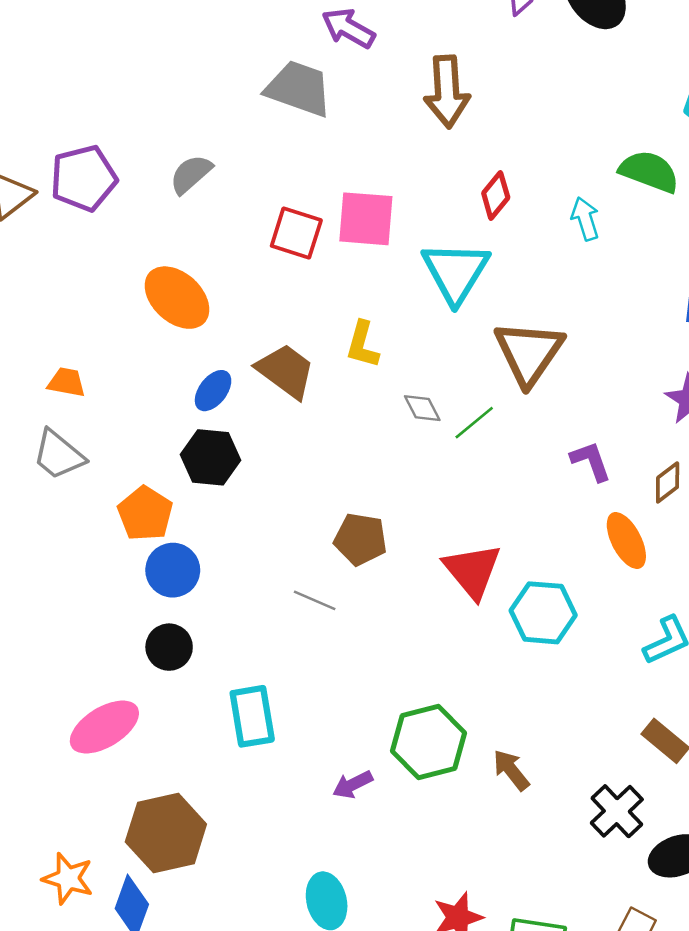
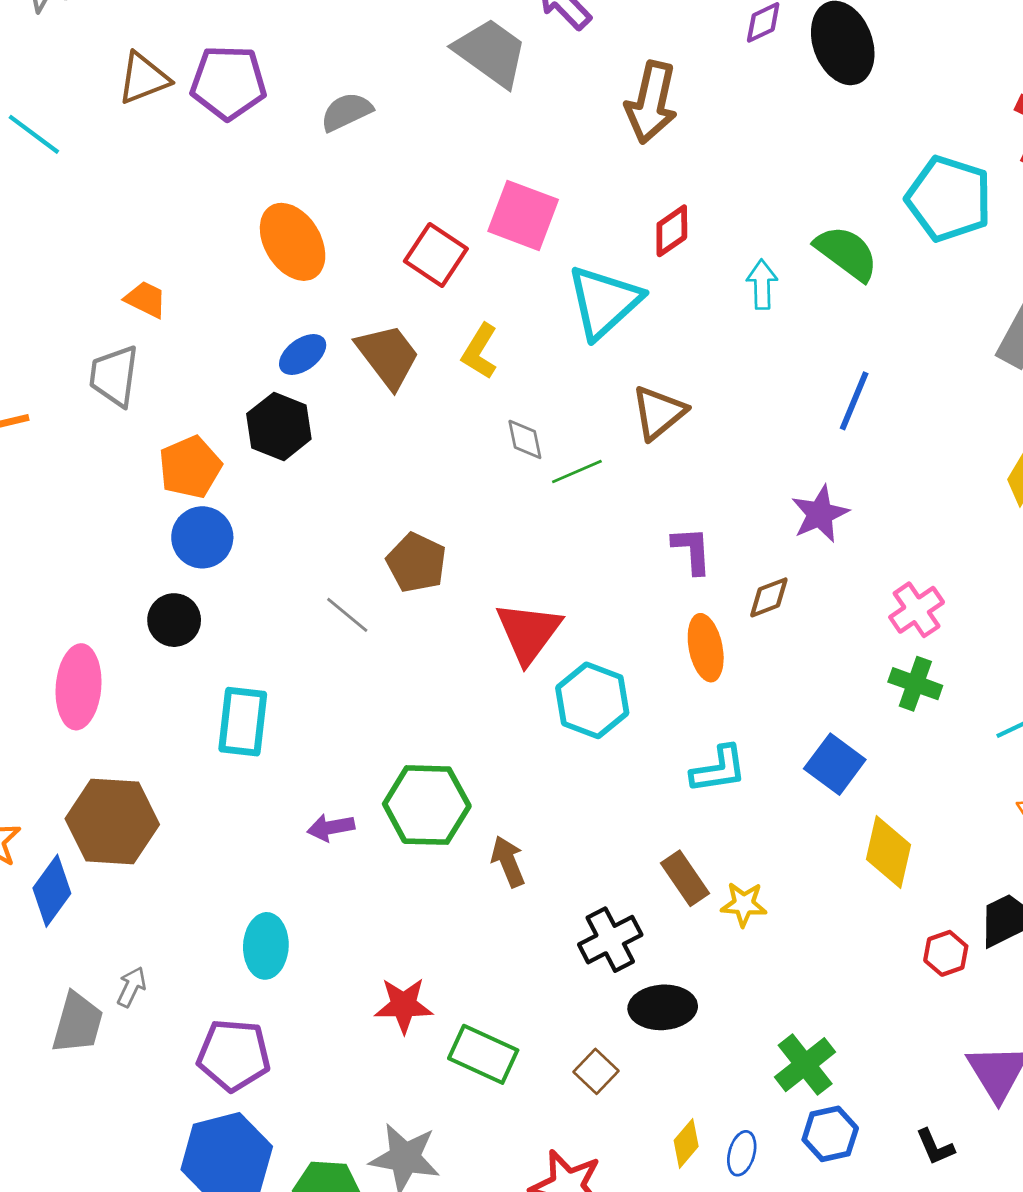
red square: (296, 233) -> (436, 255), moved
brown triangle: (529, 353) -> (659, 413), size x0.7
gray trapezoid: (59, 455) -> (114, 376), turned 42
pink ellipse: (104, 727) -> (79, 687), turned -70

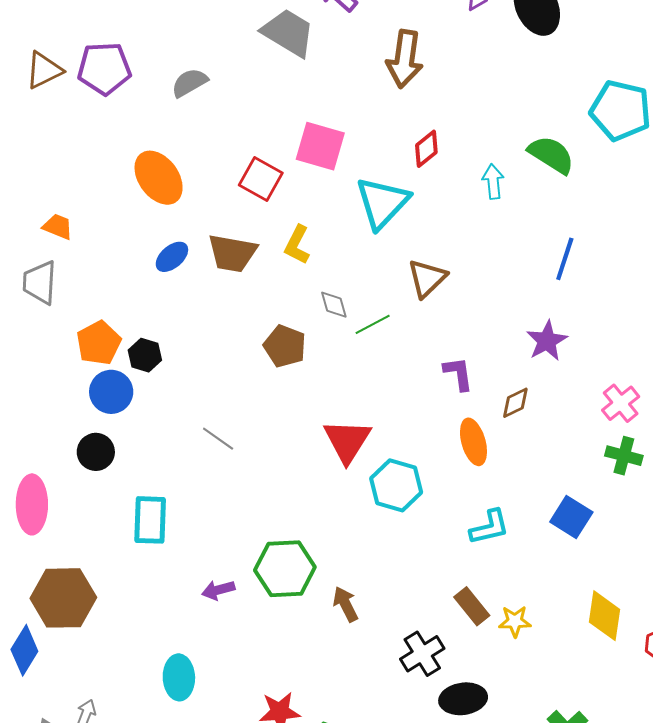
brown trapezoid: (388, 356) -> (232, 253), turned 142
black hexagon: (279, 426) -> (145, 355), moved, size x0.7
brown pentagon: (416, 563) -> (285, 346), moved
yellow diamond: (888, 852) -> (604, 616), moved

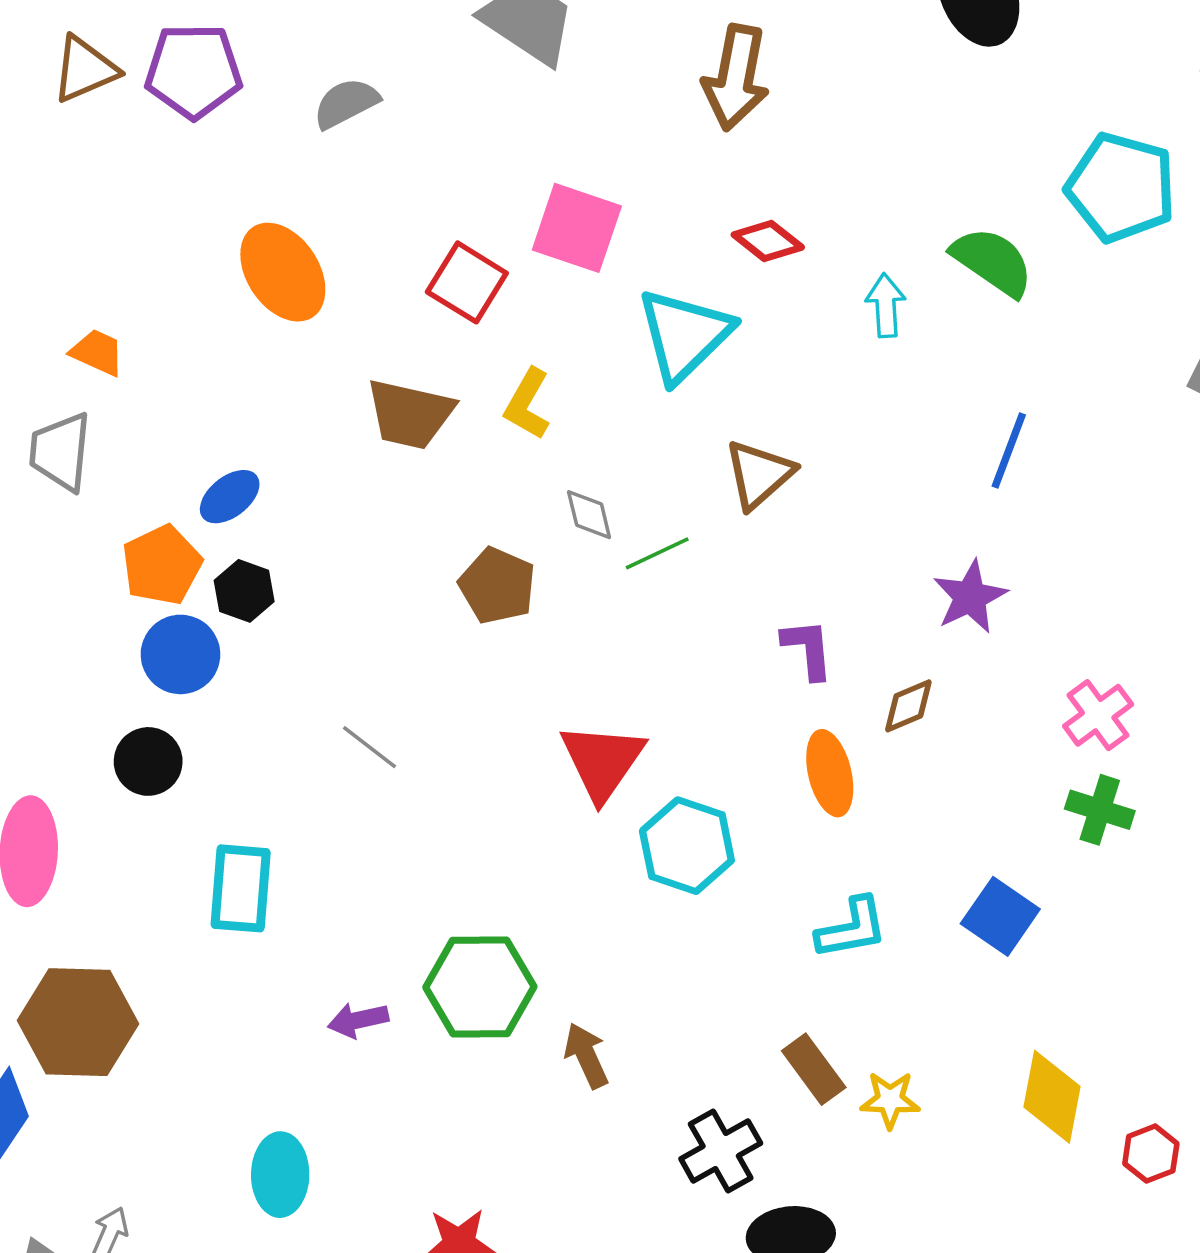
red diamond: (426, 149) -> (768, 241), turned 75
blue ellipse: (172, 257) -> (230, 497), moved

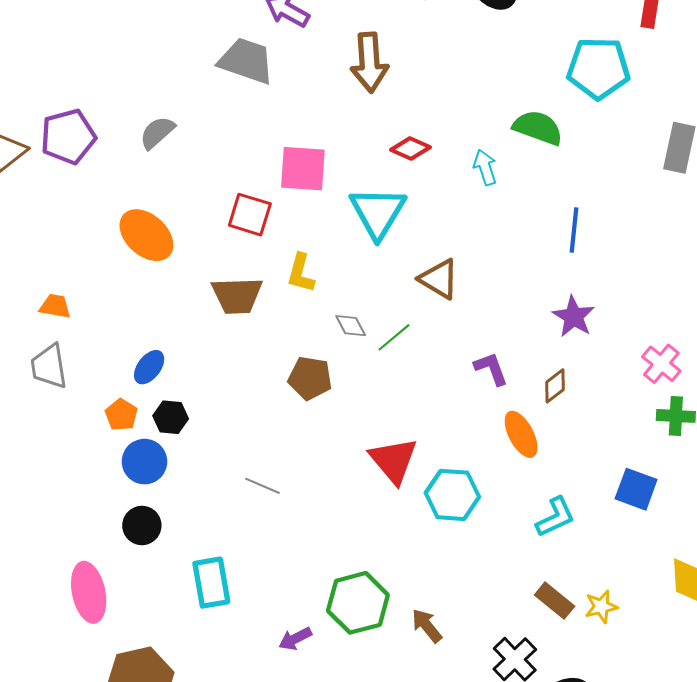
brown triangle: (759, 474) -> (439, 279), turned -33
orange pentagon: (162, 565) -> (121, 415), size x0.7

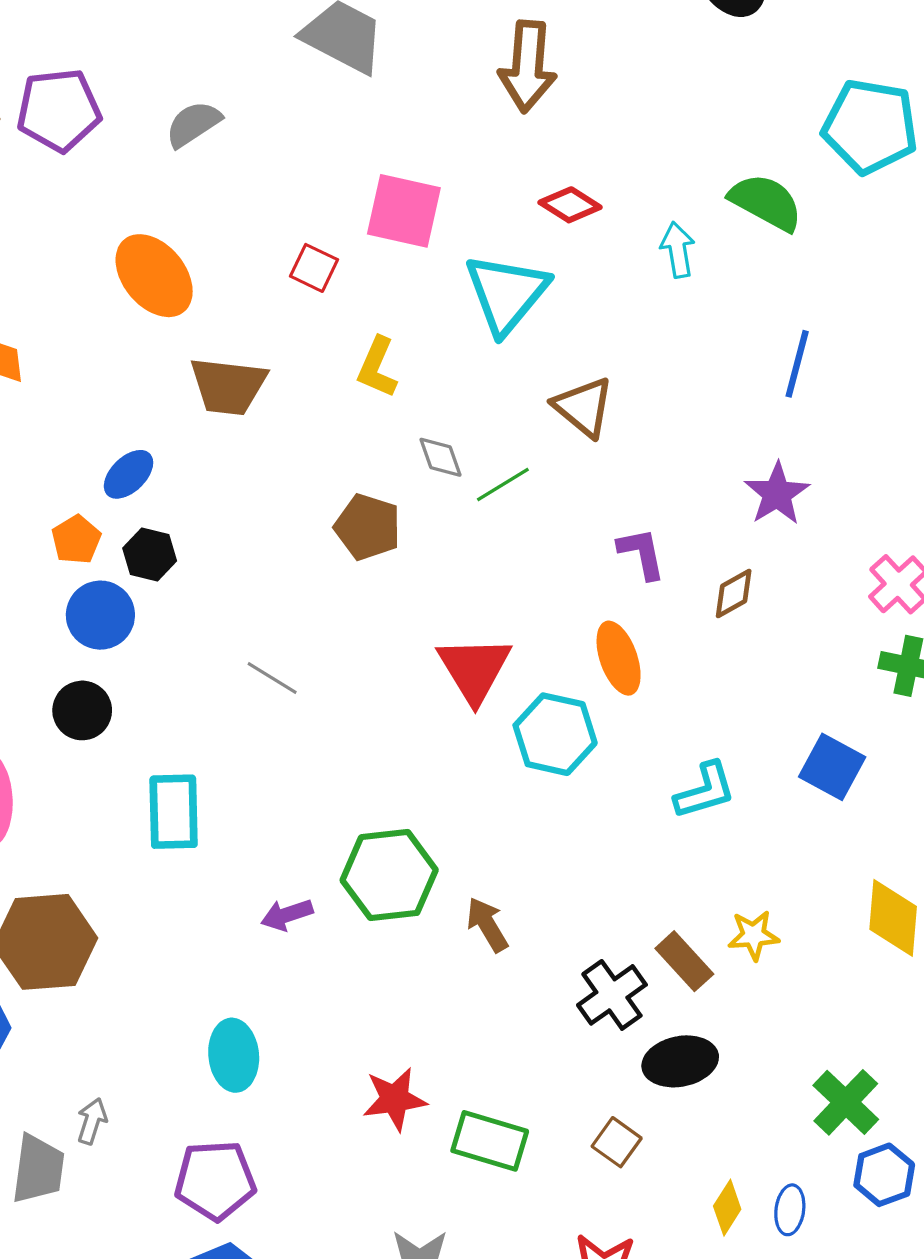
red square: (250, 215) -> (314, 268), size x0.7
brown trapezoid: (237, 296) -> (228, 386), moved
orange ellipse: (521, 434) -> (619, 658), moved
brown rectangle: (555, 601) -> (684, 961), moved

